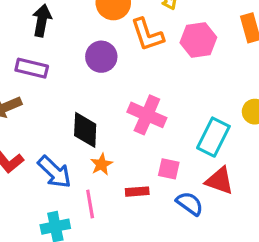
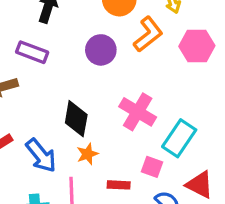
orange L-shape: (147, 35) -> (148, 34), turned -117
cyan rectangle: (213, 137) -> (179, 138), moved

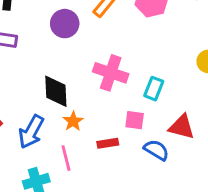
cyan rectangle: (179, 138) -> (154, 89), size x0.7
blue arrow: (41, 155) -> (31, 132), turned 80

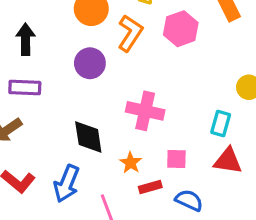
cyan rectangle: (154, 89) -> (221, 123), moved
orange star: (73, 121) -> (131, 163), moved
blue semicircle: (156, 150) -> (189, 200), moved

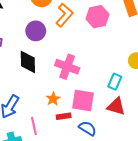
black diamond: (88, 137) -> (28, 62), moved
pink square: (176, 159) -> (83, 101), size x1.6

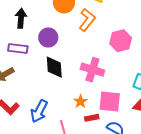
pink hexagon: (98, 17) -> (121, 41), moved
purple circle: (36, 31) -> (48, 37), moved

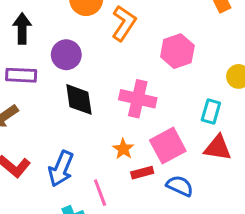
pink square: (110, 102) -> (168, 146), turned -30

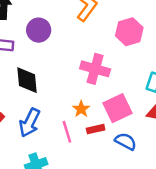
black diamond: (79, 99) -> (27, 80), moved
pink line: (100, 193) -> (67, 132), moved

